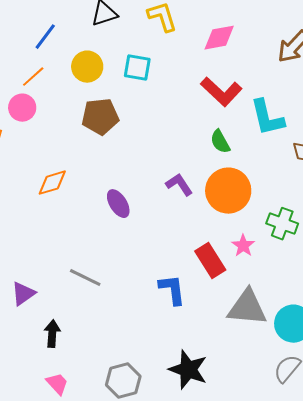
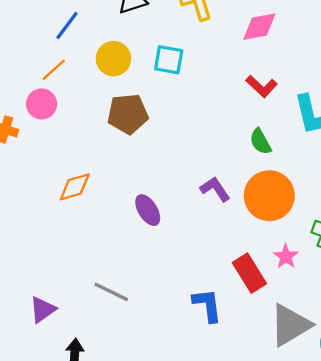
red L-shape: (221, 92) -> (262, 86), size x0.7
gray triangle: (247, 308) -> (290, 325), turned -36

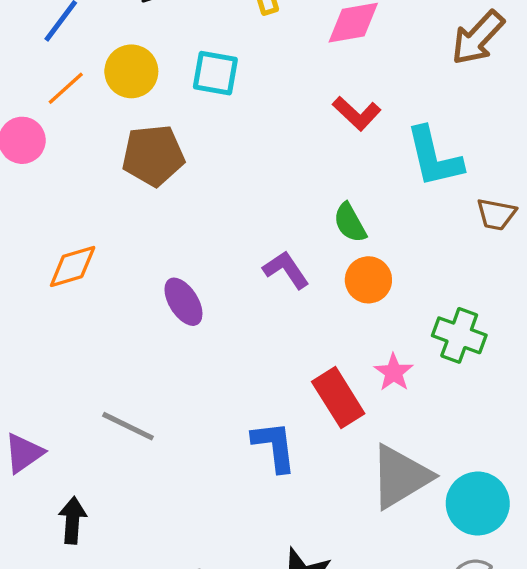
orange line: (54, 70) -> (66, 88), moved
green semicircle: (260, 142) -> (350, 223), moved
orange circle: (269, 196) -> (368, 280), size x0.6

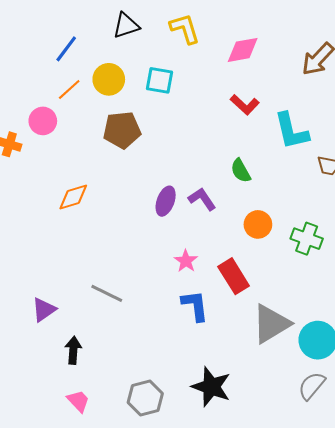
orange circle: (368, 280) -> (258, 224), moved
purple ellipse: (183, 302) -> (166, 201), moved, turned 52
pink star: (394, 372) -> (186, 261), moved

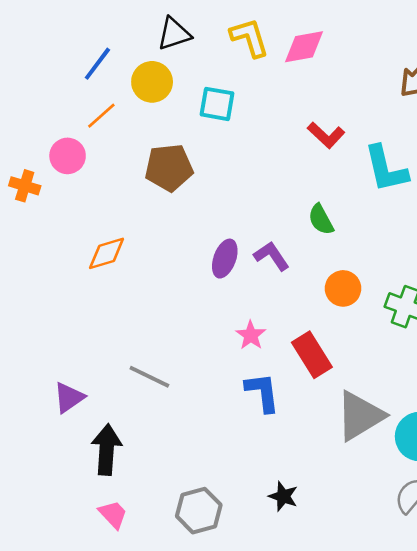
pink diamond: (243, 50) -> (304, 47), moved
yellow circle: (109, 79) -> (152, 82), moved
black arrow: (73, 350) -> (107, 450), size x1.4
black star: (211, 387) -> (283, 496), size x0.6

